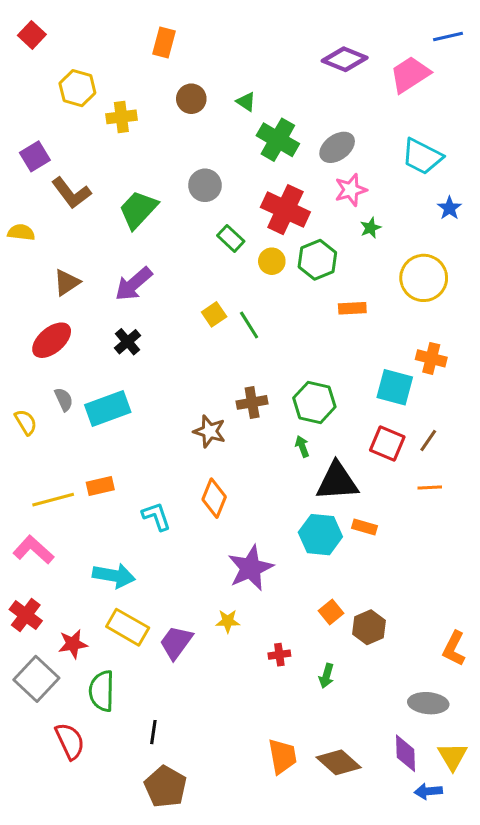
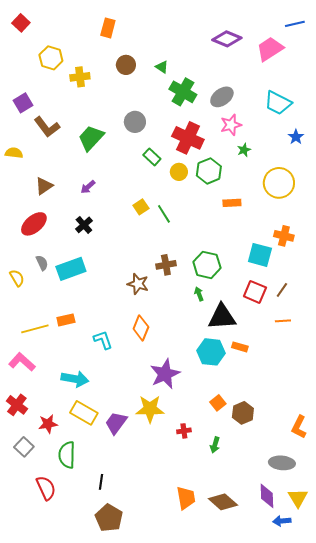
purple arrow: (134, 284) -> (88, 187), size x0.6
yellow star: (228, 621) -> (150, 409), size x1.8
gray square: (36, 679) -> (24, 447), size x0.7

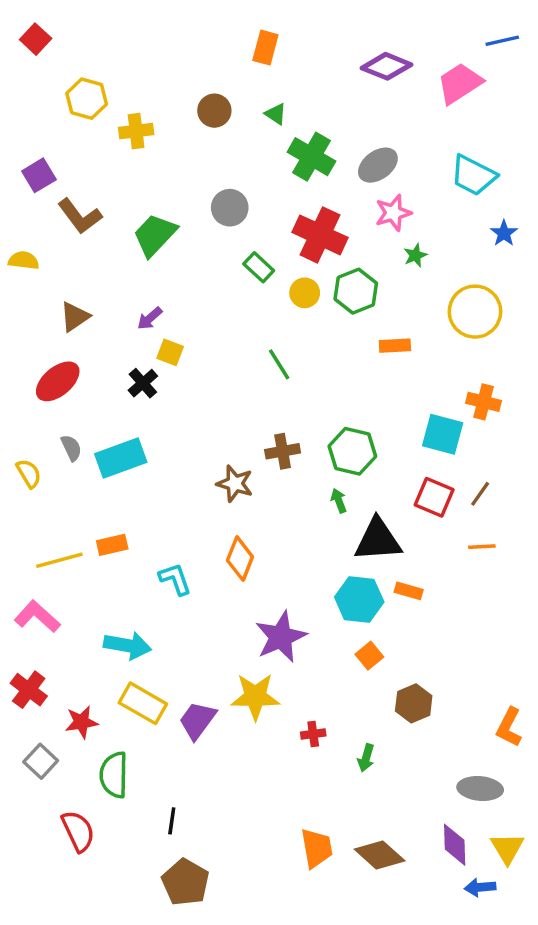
orange rectangle: (108, 28) -> (265, 48), moved
yellow square: (141, 207) -> (170, 352), moved, turned -35
orange square: (218, 403) -> (369, 656), moved

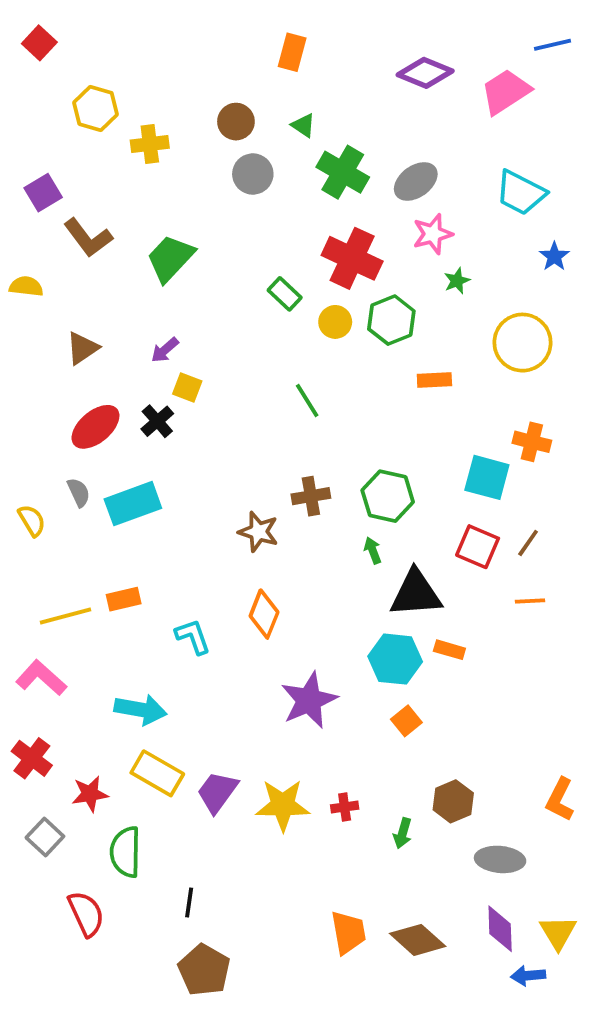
gray circle: (230, 208) -> (253, 174), moved
red ellipse: (58, 381) -> (95, 427), moved
yellow star: (255, 697) -> (283, 805), moved
brown hexagon: (414, 703) -> (453, 801), moved
gray ellipse: (480, 788) -> (500, 859), moved

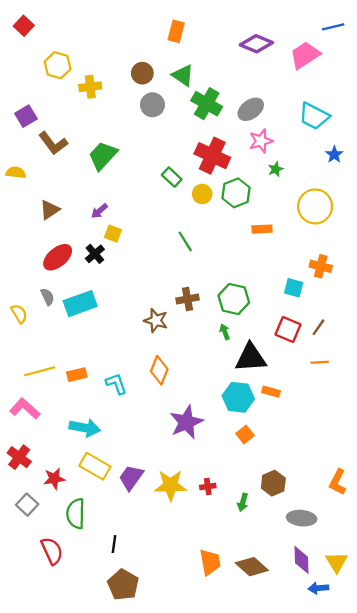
green triangle: (303, 125) -> (183, 75), size x1.5
cyan square: (487, 477) -> (294, 288), size x0.7
orange rectangle: (124, 599) -> (77, 375), moved

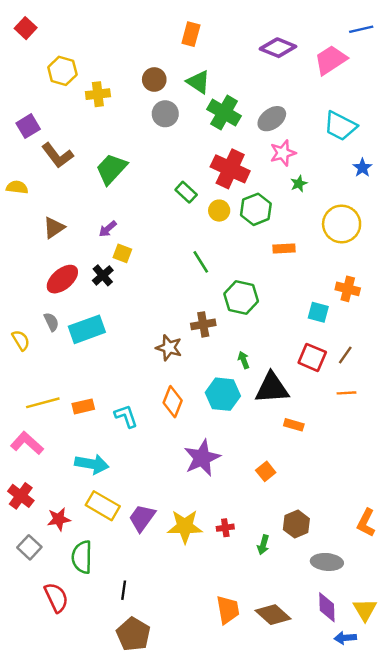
green hexagon: (234, 299) -> (241, 297), moved
cyan hexagon: (238, 397) -> (223, 394), moved

